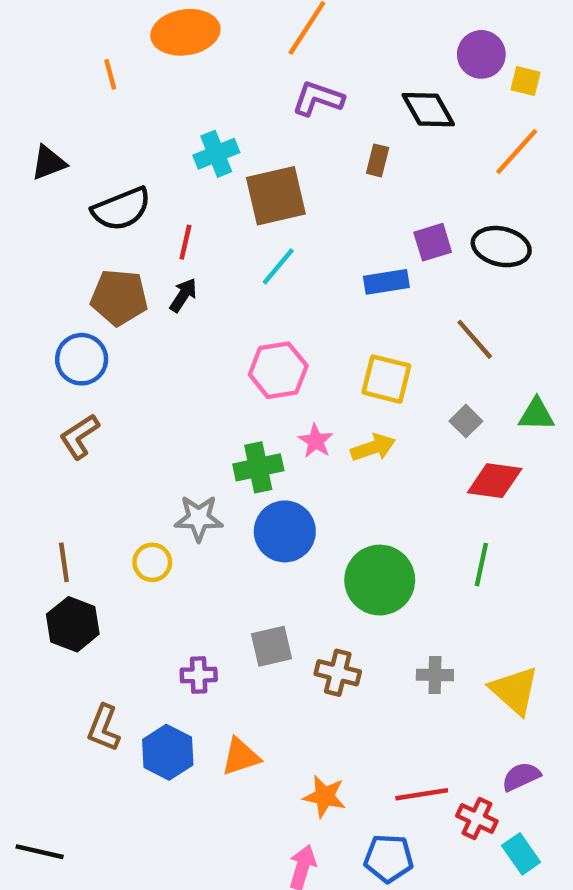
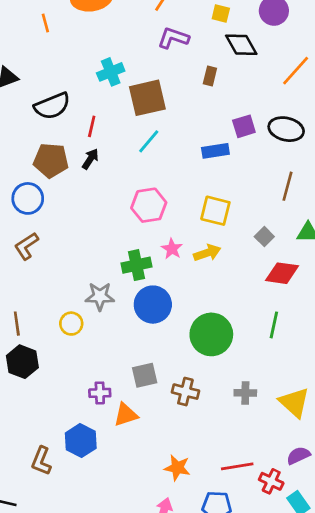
yellow square: (525, 81) -> (221, 13), moved
brown line: (475, 339) -> (287, 186), moved, turned 56
brown L-shape: (104, 728) -> (41, 461), moved
orange triangle: (241, 757) -> (126, 415), moved

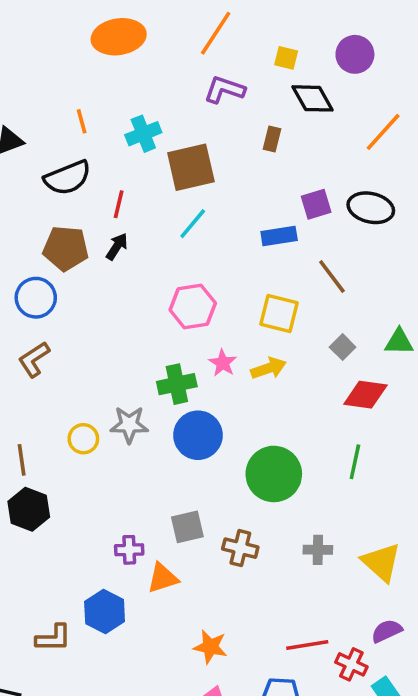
orange line: (45, 23) -> (82, 121), moved
brown line: (287, 186) -> (332, 277), moved, turned -52
yellow circle: (71, 324) -> (83, 439), moved
brown L-shape: (41, 461) -> (53, 638), turned -112
orange star: (177, 468) -> (210, 647), moved

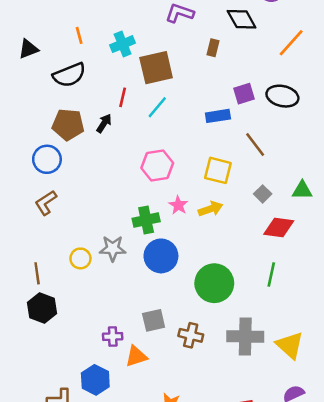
red line: (119, 204) -> (123, 97), moved
gray cross: (318, 550) -> (245, 337), size x1.8

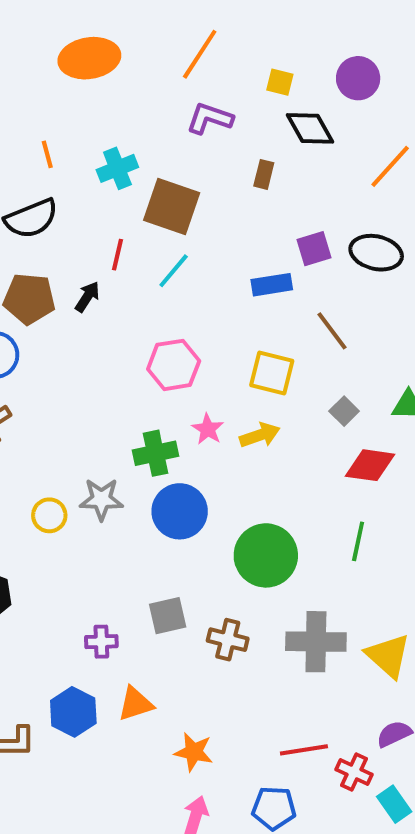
brown square: (156, 68) -> (172, 207), turned 32
orange triangle: (136, 356) -> (135, 704), moved

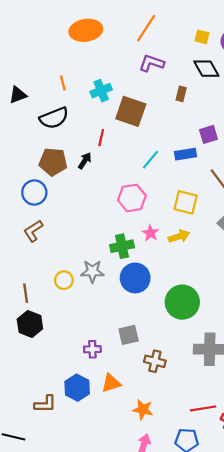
yellow square: (280, 82) -> (202, 37), moved
cyan line: (174, 271) -> (150, 160), moved
brown cross: (228, 640) -> (155, 361), moved

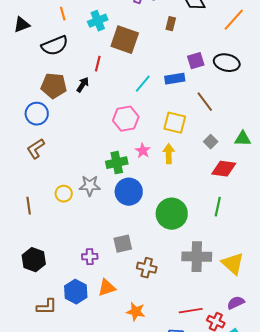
yellow arrow: (179, 236) -> (169, 154), turned -72
black hexagon: (30, 324) -> (34, 260), moved

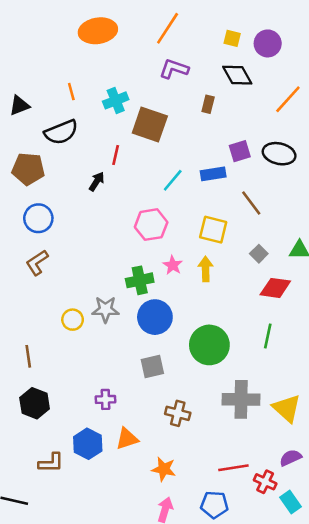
brown pentagon: (54, 86) -> (28, 169), moved
brown line: (29, 206) -> (28, 356), moved
gray square: (123, 244) -> (152, 366), moved

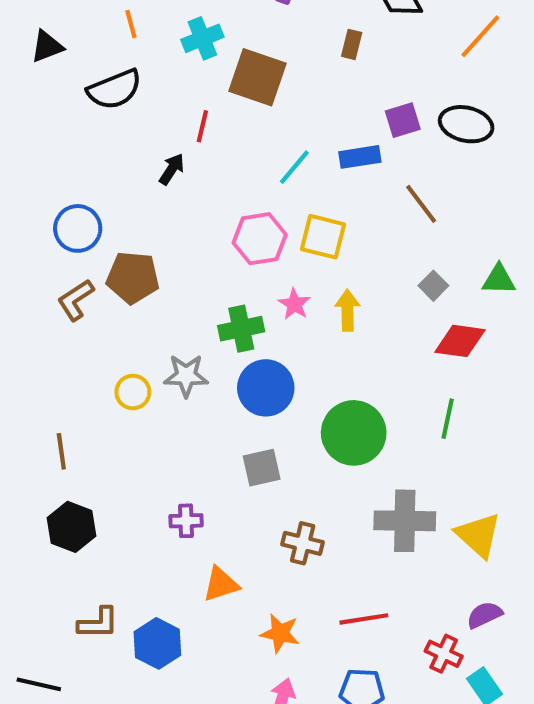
brown pentagon: (28, 169) -> (133, 278), moved
yellow square: (213, 230) -> (323, 237), moved
blue hexagon: (88, 444) -> (157, 643), moved
red line: (233, 468) -> (364, 619), moved

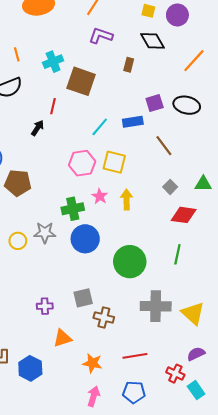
gray square: (262, 468) -> (83, 298), moved

